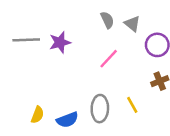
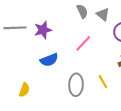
blue semicircle: (67, 120) -> (49, 60), moved

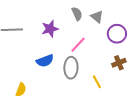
purple star: (43, 30) -> (50, 29), moved
gray ellipse: (76, 85) -> (71, 68), moved

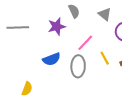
gray semicircle: (77, 14) -> (74, 11), moved
yellow line: (97, 82) -> (105, 58), moved

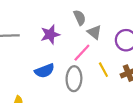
gray semicircle: (74, 11) -> (80, 18), moved
gray triangle: (105, 14) -> (94, 32), moved

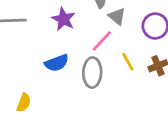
purple star: (50, 35) -> (63, 19), turned -30

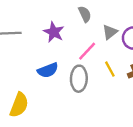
gray triangle: (117, 16) -> (110, 32), moved, turned 42
yellow semicircle: (24, 103) -> (19, 105), size x1.5

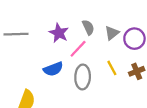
gray semicircle: (85, 14) -> (88, 27), moved
pink line: (87, 51) -> (78, 49), moved

